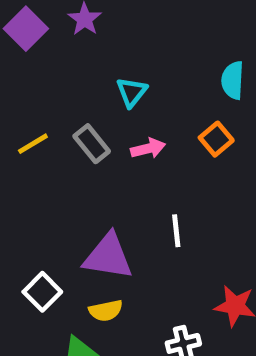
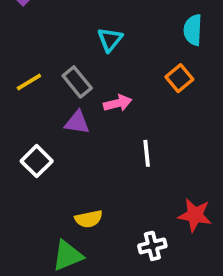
pink arrow: (148, 148) -> (118, 103), moved
purple triangle: (108, 257) -> (77, 122), moved, size x0.6
white square: (42, 292) -> (37, 161), moved

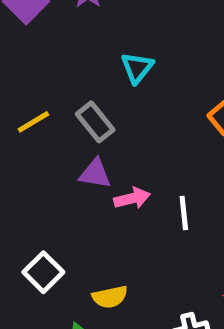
pink arrow: (118, 103) -> (132, 198), moved
white square: (37, 161) -> (43, 272), moved

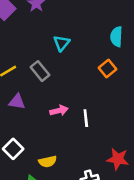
purple triangle: (95, 174) -> (17, 102), moved

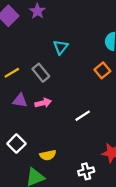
pink arrow: (59, 111) -> (43, 103), moved
white line: (86, 118) -> (83, 116), turned 63

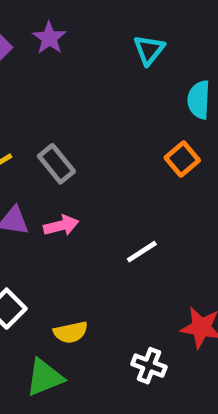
cyan triangle: (61, 47) -> (149, 50), moved
white cross: (86, 171) -> (149, 366), turned 35

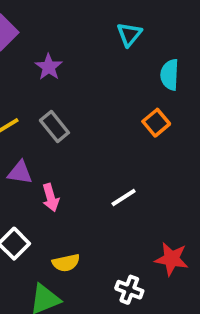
purple star: (49, 38) -> (49, 67), moved
pink arrow: (61, 226) -> (51, 198), moved, turned 88

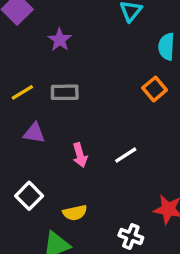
gray rectangle: (54, 126) -> (65, 92), turned -52
pink arrow: (51, 198) -> (80, 155), moved

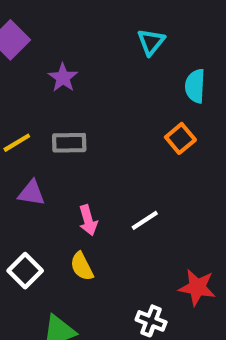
yellow semicircle: (75, 213) -> (82, 266), moved, turned 75

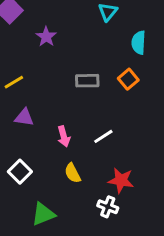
gray rectangle: (69, 143) -> (87, 81), moved
yellow semicircle: (82, 266) -> (73, 173), moved
red star: (197, 287) -> (121, 180), moved

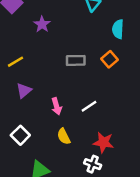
purple triangle: (24, 117) -> (24, 91), turned -49

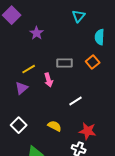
yellow line: (15, 62) -> (29, 69), moved
pink arrow: (56, 106) -> (49, 80), moved
yellow semicircle: (64, 136) -> (55, 126), turned 144

